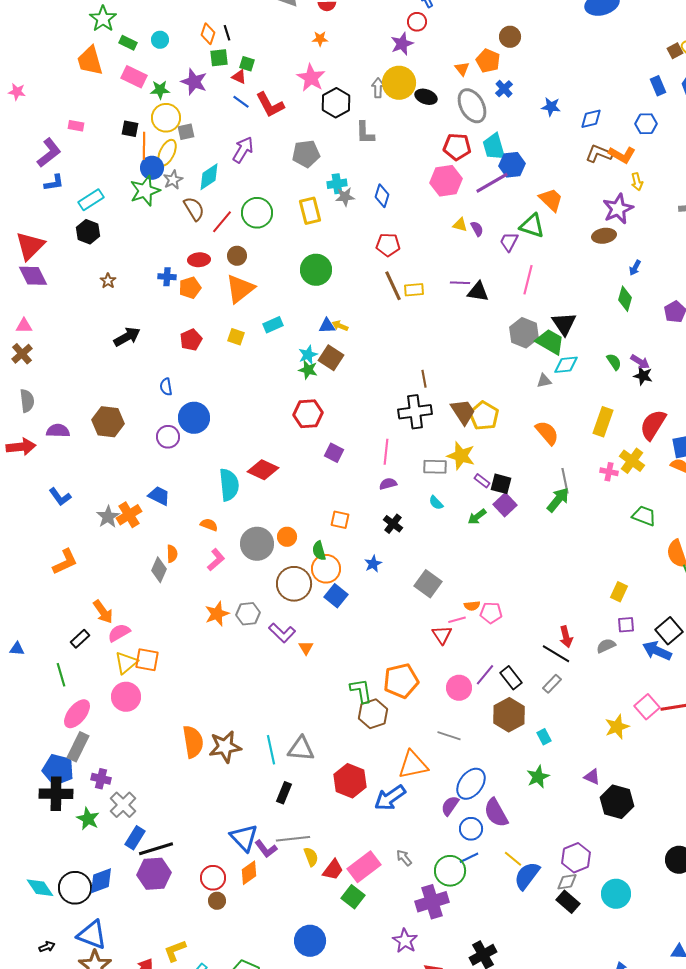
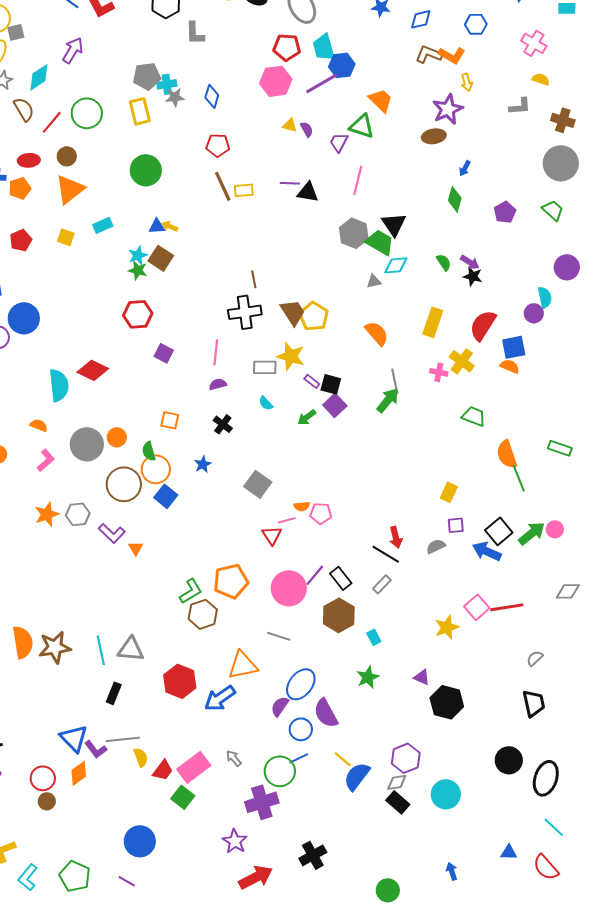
gray pentagon: (306, 154) -> (147, 76), moved
pink circle: (459, 688) -> (289, 588), size x1.4
green L-shape: (361, 691) -> (191, 591), turned 68

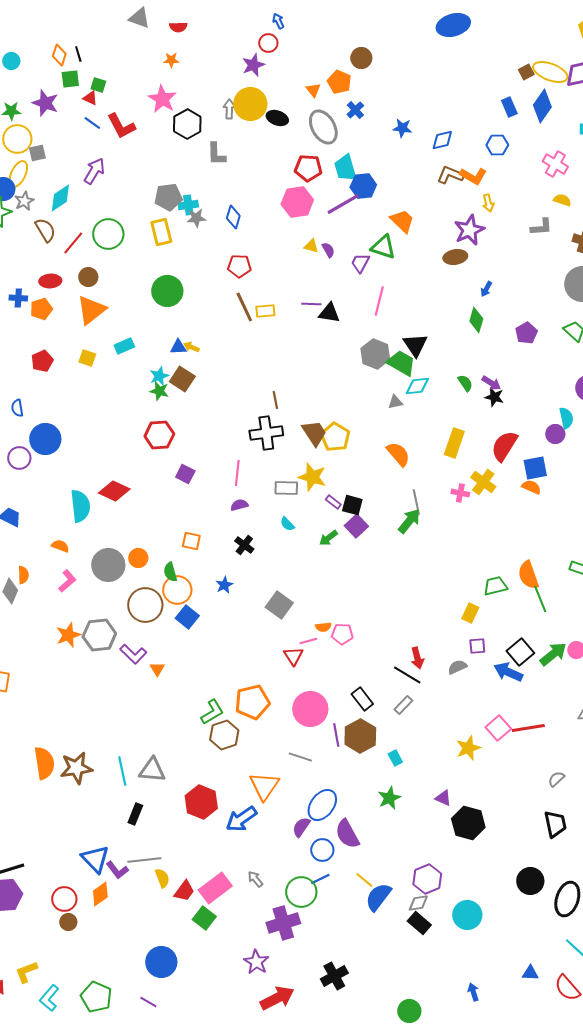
green trapezoid: (474, 416) -> (495, 586), moved, turned -35
gray hexagon: (78, 514) -> (99, 635), size x1.4
purple line: (315, 575) -> (336, 735), moved, turned -50
orange triangle: (243, 665) -> (264, 786), turned -44

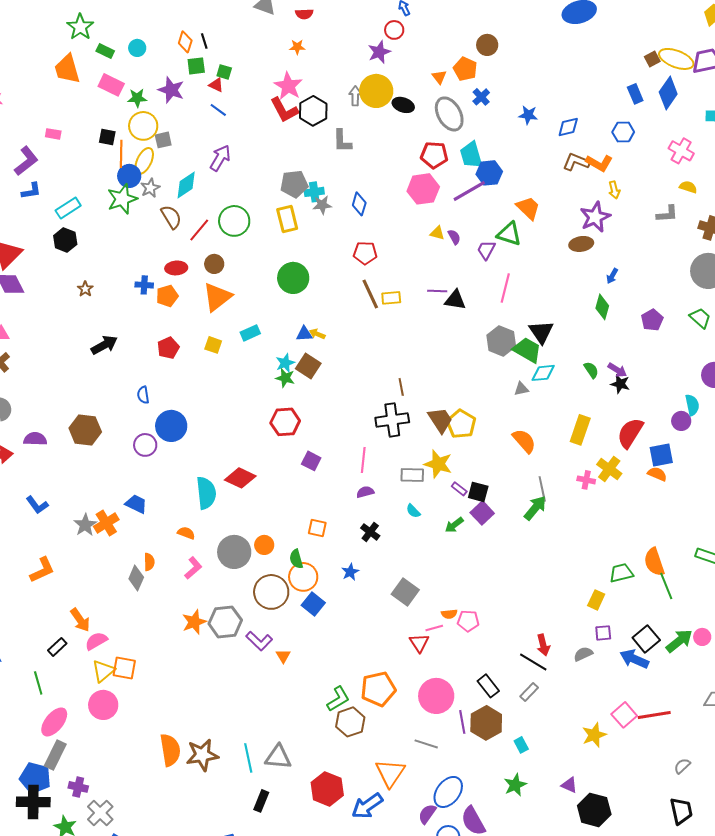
red L-shape: (121, 126) -> (284, 110), moved

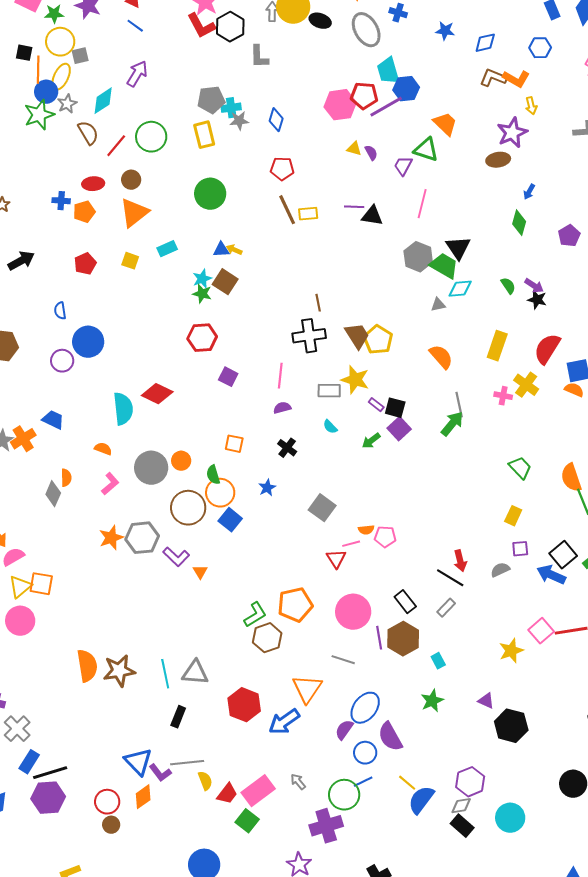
blue cross: (481, 97) -> (398, 13), turned -30
red pentagon: (434, 155) -> (364, 96), moved
green trapezoid: (621, 573) -> (520, 468), moved, turned 60

